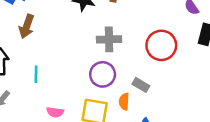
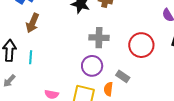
cyan line: (36, 74) -> (31, 57), moved

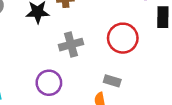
purple circle: (92, 66) -> (49, 83), moved

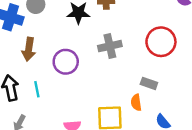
purple circle: (49, 83) -> (66, 62), moved

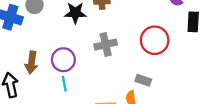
brown arrow: (29, 49) -> (31, 63), moved
cyan line: (37, 89) -> (64, 84), moved

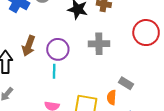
red circle: (155, 40) -> (146, 33), moved

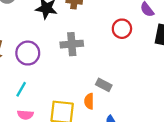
red circle: (146, 33) -> (122, 29), size x0.7
cyan line: (54, 71) -> (21, 89), moved, turned 32

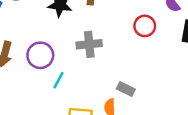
cyan line: (21, 89) -> (59, 80), moved

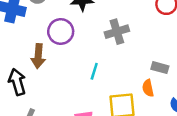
purple circle: (40, 55) -> (61, 32), moved

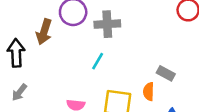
gray cross: (117, 32) -> (107, 24), moved

